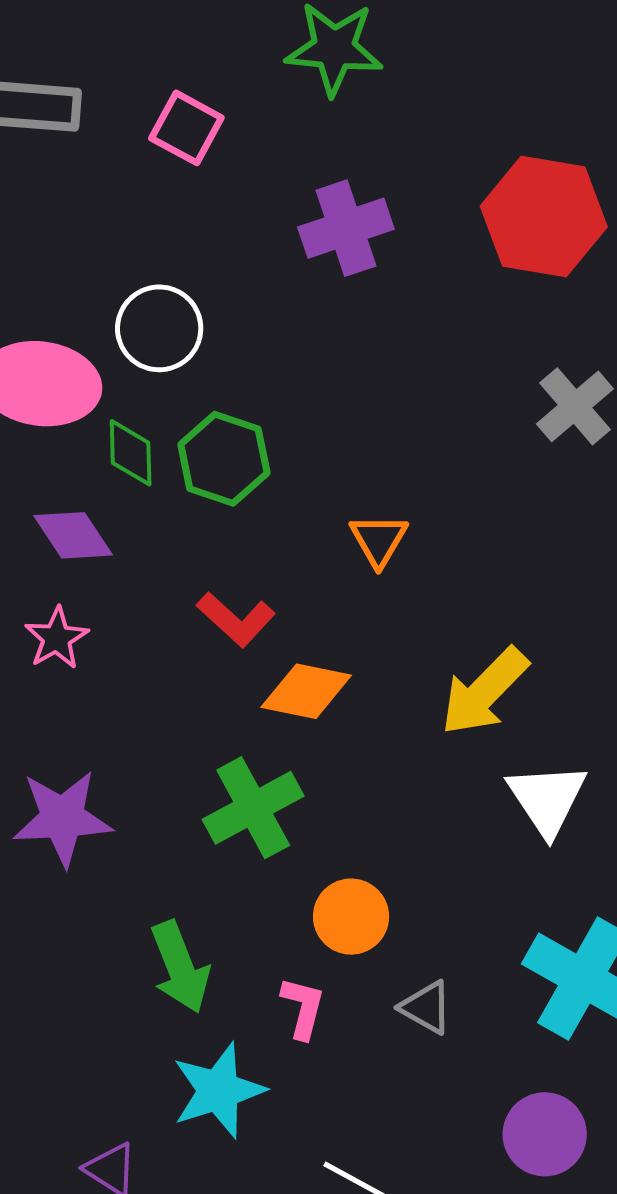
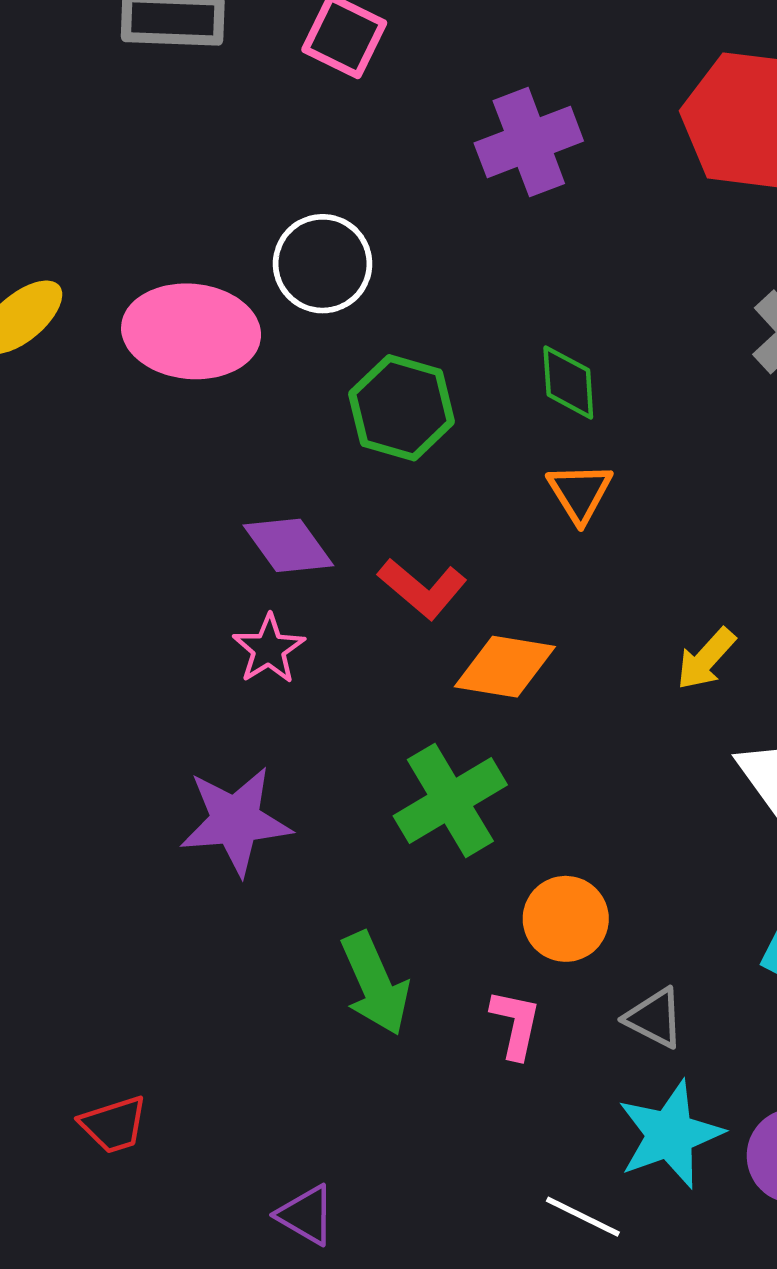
green diamond: (131, 453) -> (568, 382), moved
purple diamond: (73, 535) -> (288, 545), moved
pink star: (57, 638) -> (269, 649), moved
yellow arrow: (484, 692) -> (706, 659), size x0.6
cyan star: (218, 1091) -> (670, 1135), moved

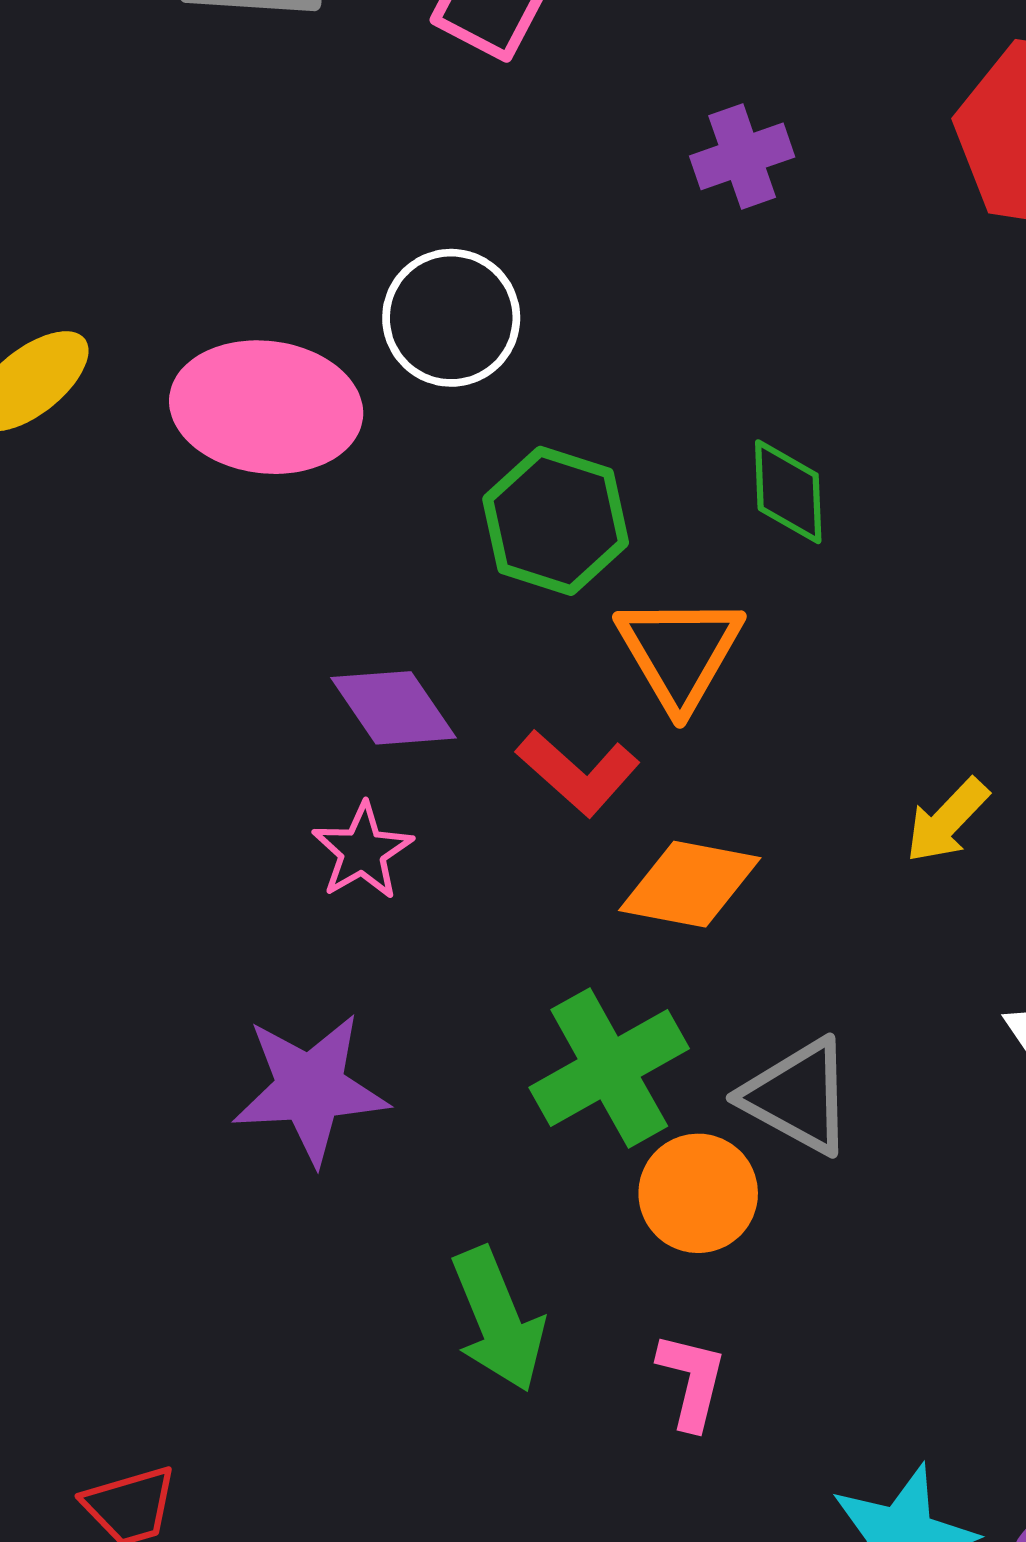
purple cross: (529, 142) -> (742, 156), size x0.7
orange triangle: (580, 493) -> (680, 652), moved, size x1.4
yellow arrow: (706, 659) -> (947, 821), moved
orange circle: (566, 919) -> (698, 1193), moved
gray triangle: (655, 1018) -> (798, 1096), moved, size x1.4

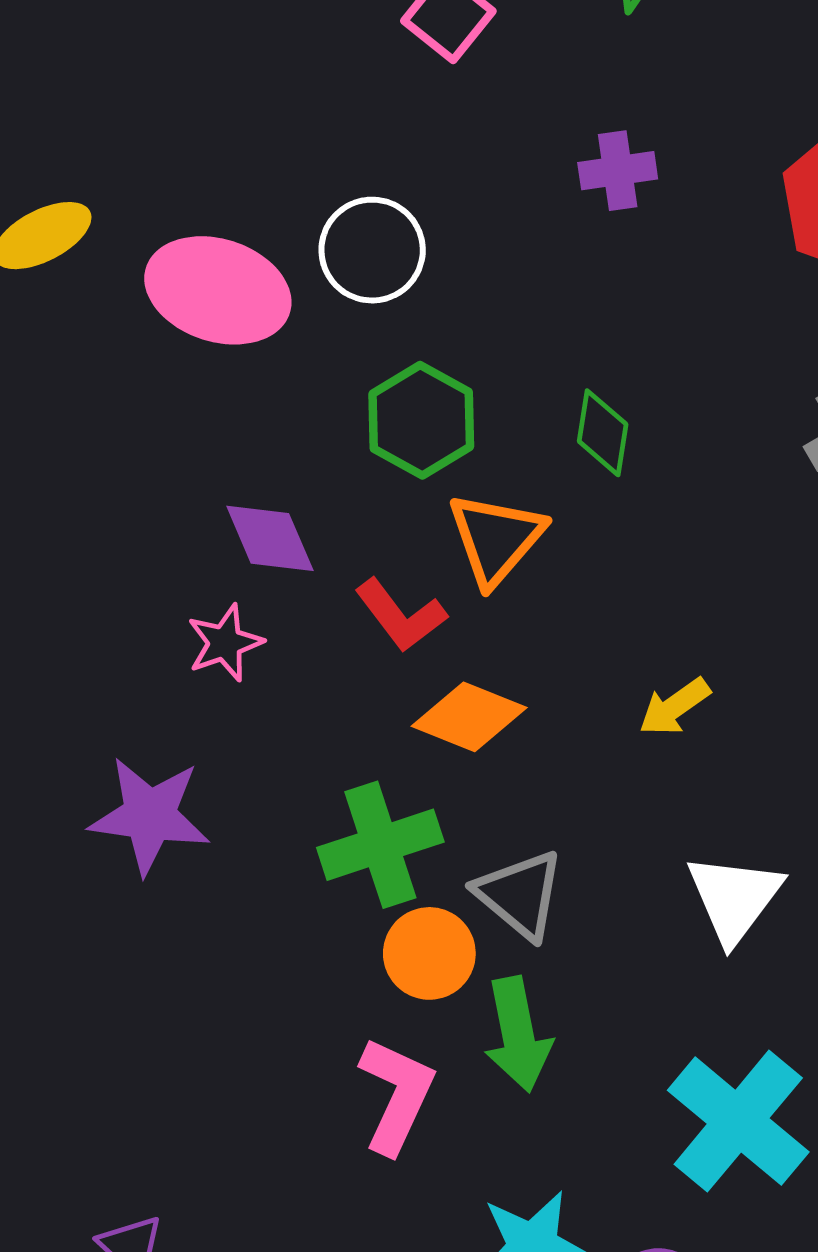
green arrow: (498, 1320) -> (518, 1034), moved
pink L-shape: (692, 1381) -> (396, 1095), size x1.5

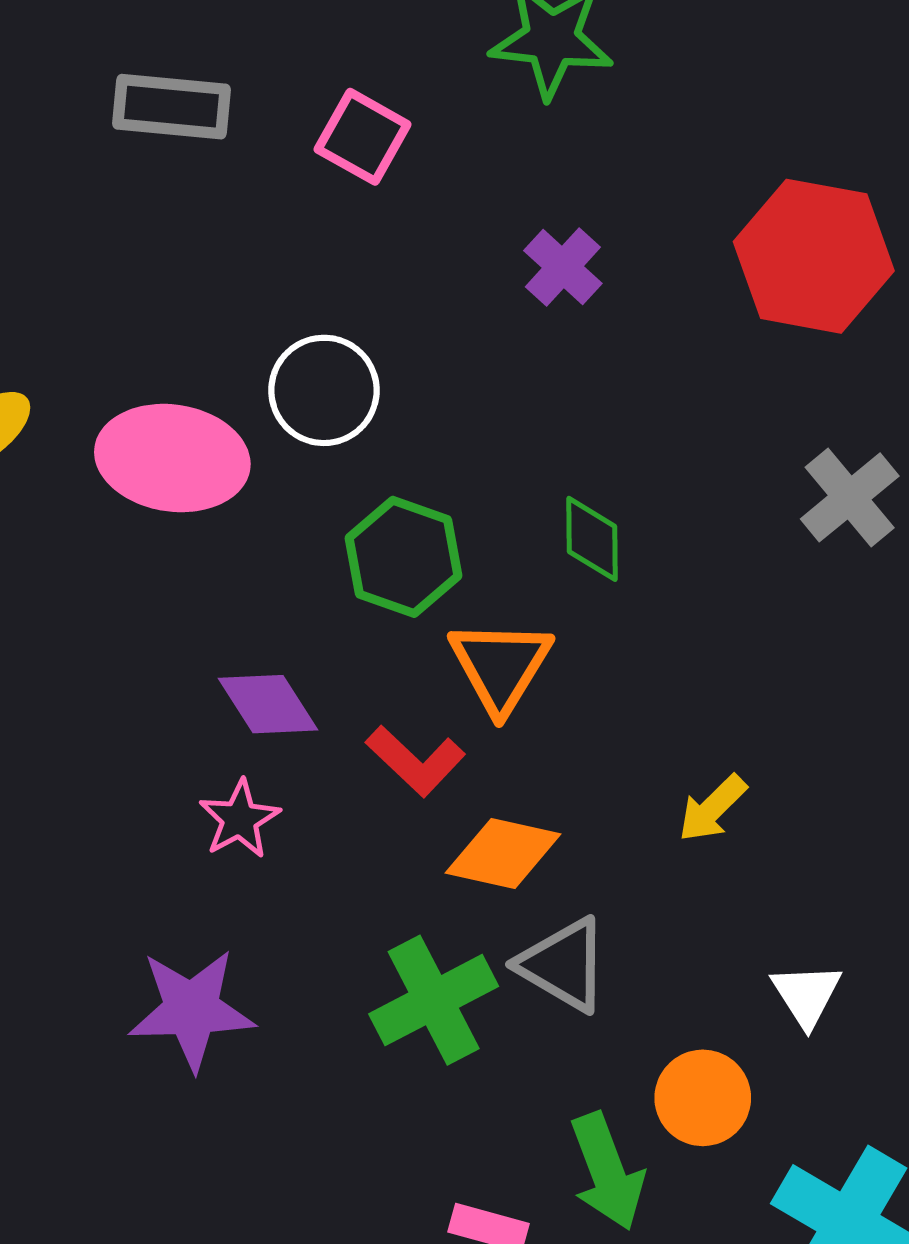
purple cross: (618, 171) -> (563, 267), turned -30
gray triangle: (520, 895) -> (563, 965), moved
white triangle: (734, 898) -> (806, 995), size x0.7
orange circle: (429, 953) -> (703, 1098), moved

